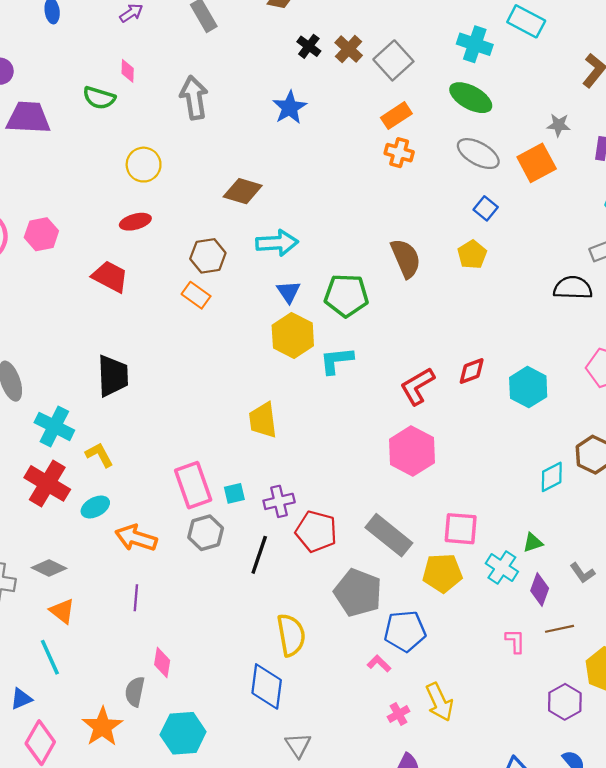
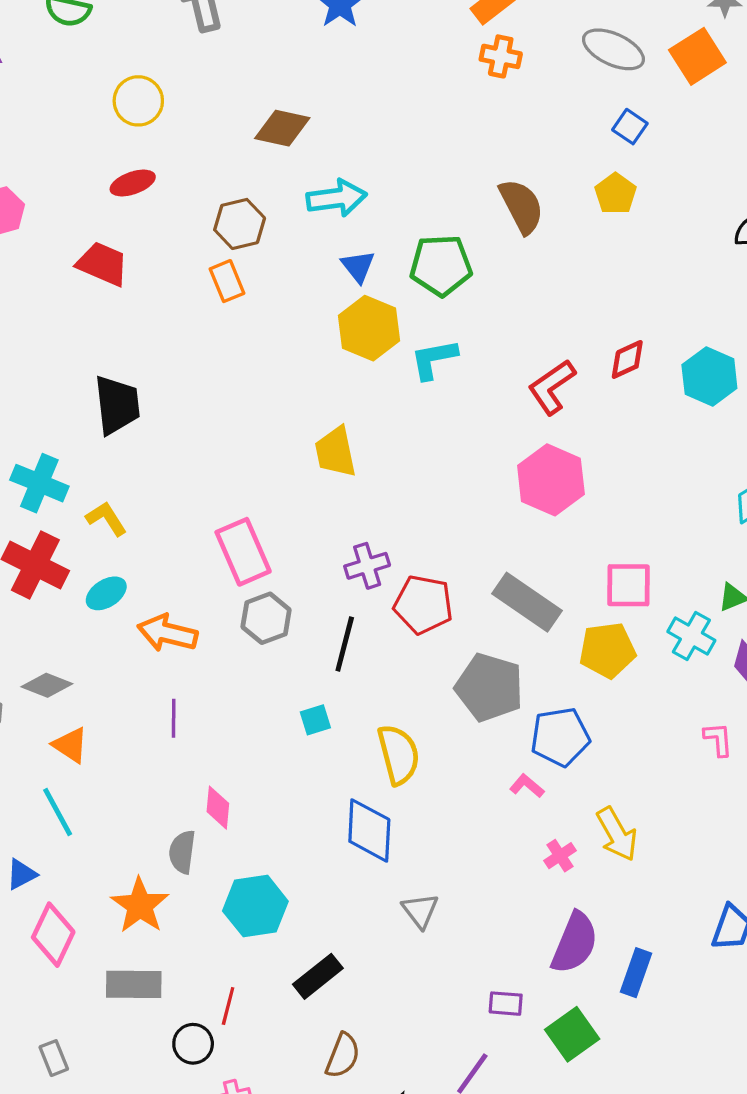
orange rectangle: (196, 295) -> (227, 281), turned 36
cyan square: (234, 493) -> (315, 720), moved

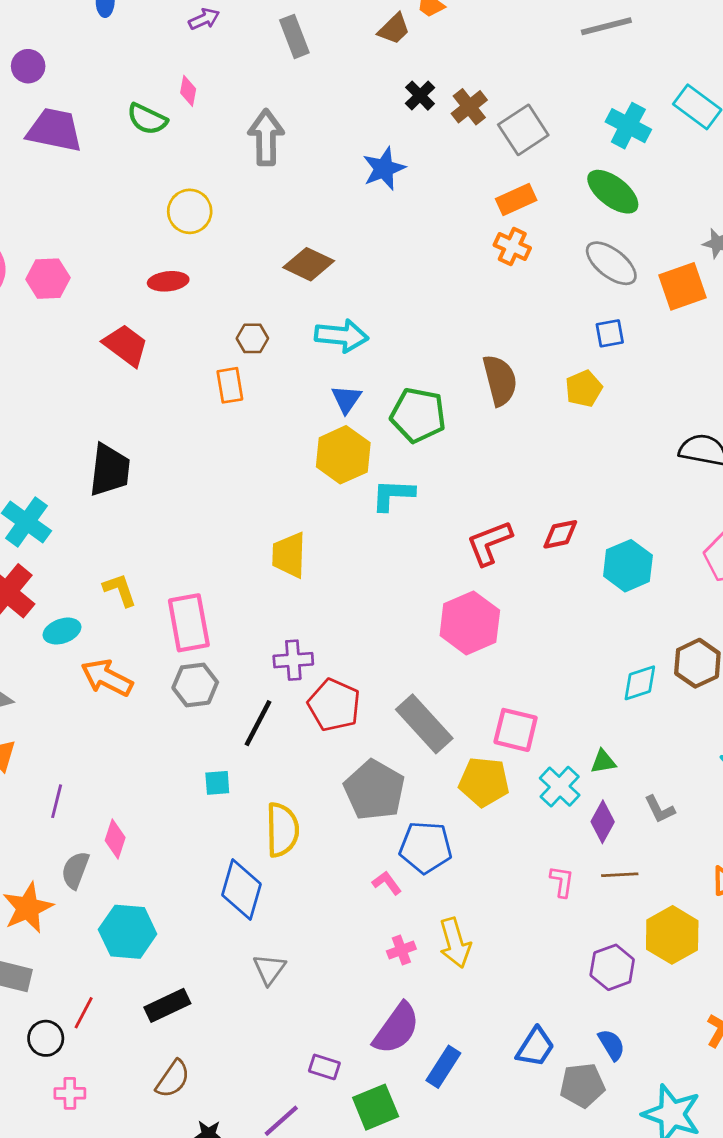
blue square: (630, 127) -> (610, 333), turned 32
brown hexagon: (240, 224) -> (252, 338), size x0.7
yellow L-shape: (106, 519) -> (120, 590), moved
purple line: (174, 718) -> (57, 801), moved

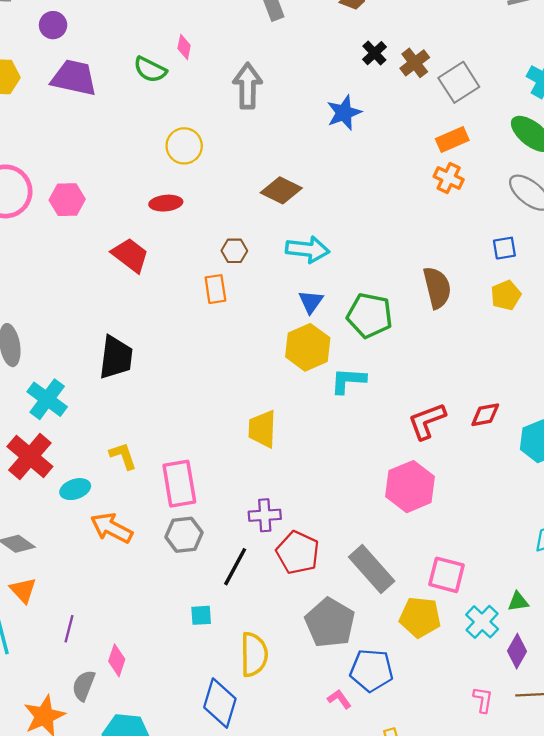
blue square: (610, 333) -> (504, 248), moved

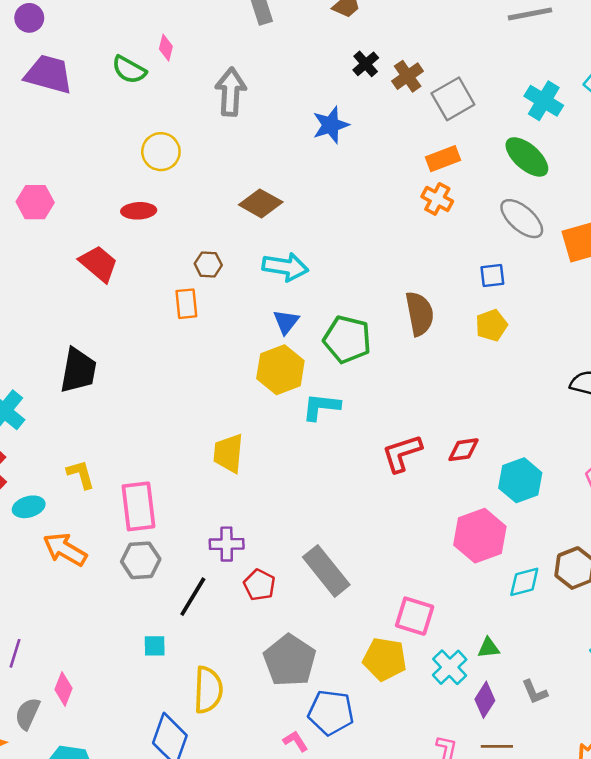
pink hexagon: (410, 487) -> (480, 536), moved
red pentagon: (298, 553) -> (259, 585), size x0.7
gray rectangle: (372, 569) -> (326, 571), moved

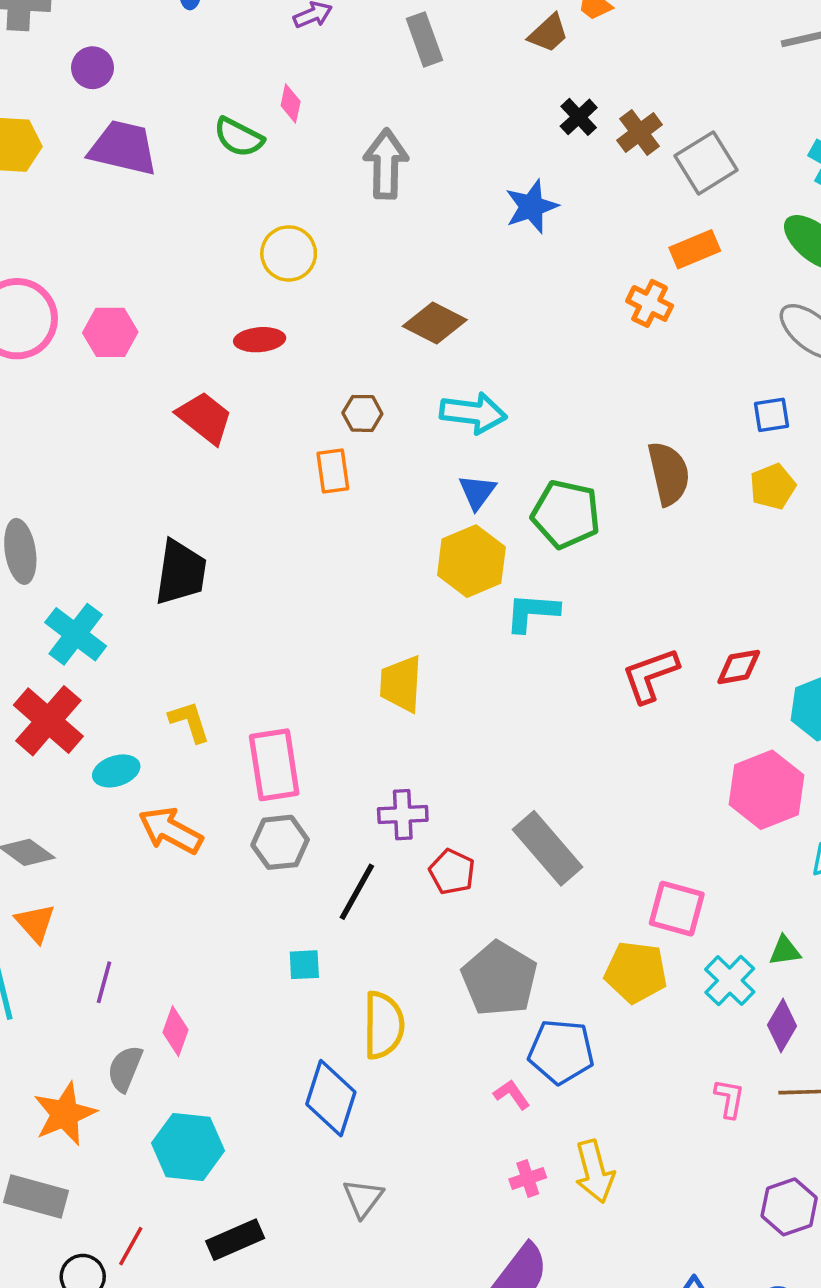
orange cross: (437, 199) -> (650, 303), moved

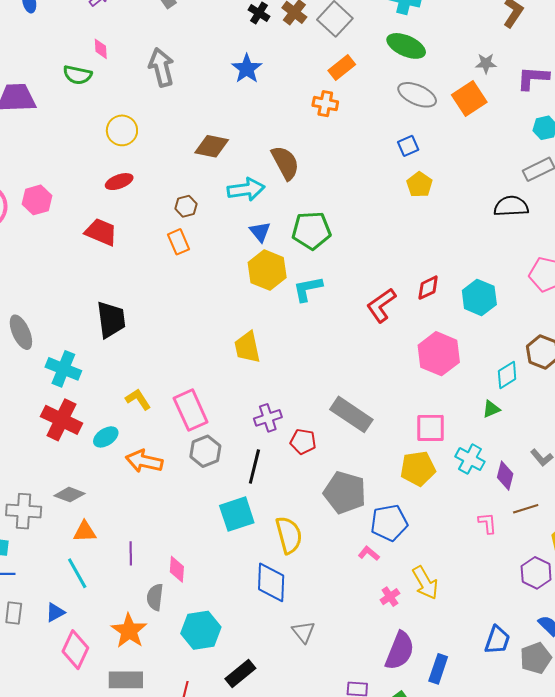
brown semicircle: (669, 473) -> (285, 163), moved
pink hexagon: (767, 790) -> (439, 354), moved
orange triangle: (35, 923) -> (85, 532), turned -35
green triangle: (785, 951) -> (491, 409), moved
cyan square: (304, 965) -> (237, 514), size x1.8

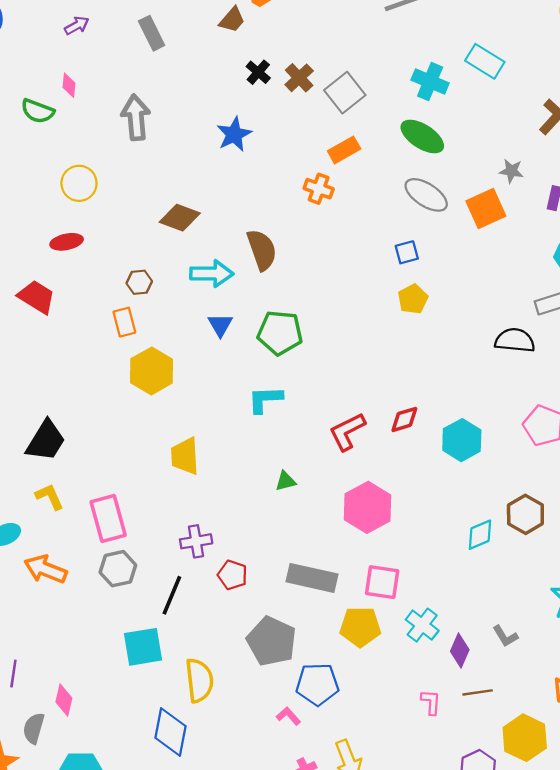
yellow hexagon: (267, 270) -> (152, 371), moved
black trapezoid: (111, 320) -> (46, 441), moved, turned 30
pink hexagon: (439, 354) -> (368, 507), moved
green triangle: (491, 409) -> (286, 481), moved
gray rectangle: (351, 414) -> (312, 578), moved, turned -30

